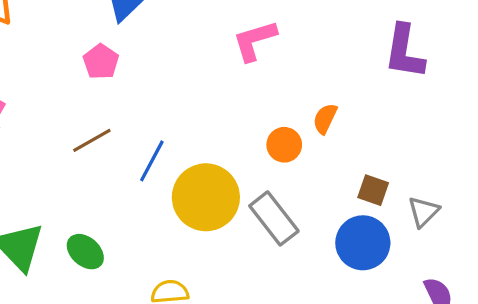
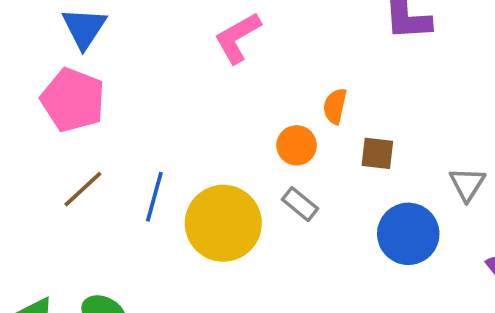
pink pentagon: (101, 62) -> (73, 100), size x1.6
brown square: (373, 190) -> (377, 153), moved
gray rectangle: (274, 218) -> (300, 204), moved, size x0.6

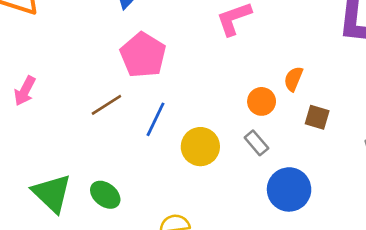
pink pentagon: (73, 100) -> (143, 55), moved
yellow circle: (223, 223) -> (200, 147), size x0.7
blue circle: (408, 234) -> (289, 189), moved

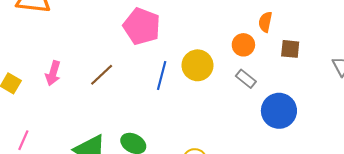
brown line: (106, 105) -> (102, 75), moved
yellow circle: (200, 147) -> (197, 65), moved

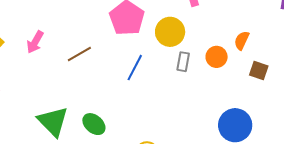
yellow circle: (197, 65) -> (170, 32), moved
gray rectangle: (246, 79) -> (183, 62), moved, turned 48

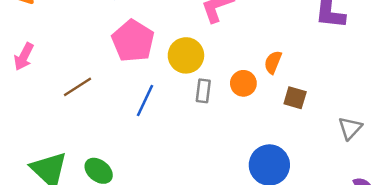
pink arrow: (35, 42) -> (24, 57), moved

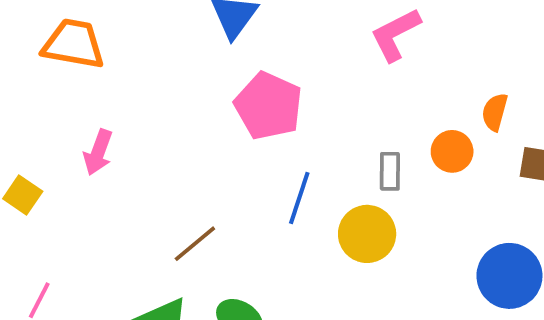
yellow circle: (186, 55) -> (367, 234), moved
brown line: (78, 87) -> (195, 244), moved

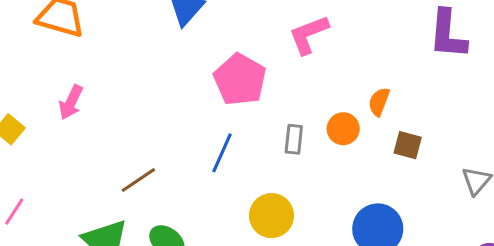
pink pentagon: (268, 106) -> (240, 80), moved
yellow circle: (367, 234) -> (272, 216), moved

